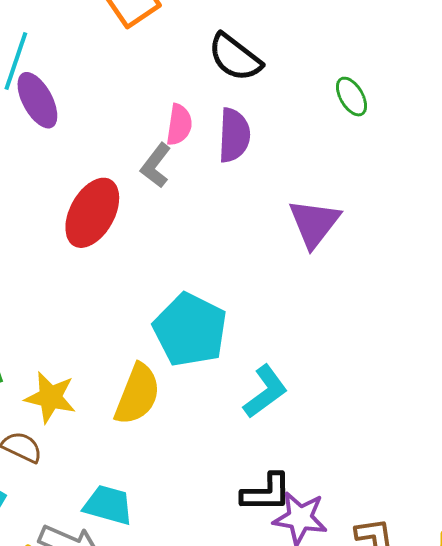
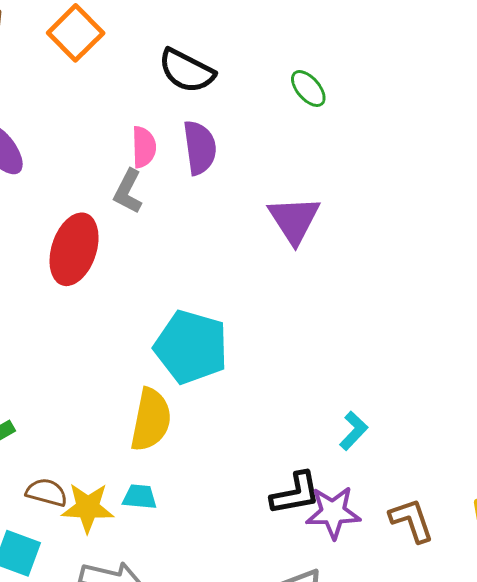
cyan L-shape: (265, 392) -> (354, 431), moved, size x0.7
yellow star: (50, 397) -> (88, 508), moved
cyan trapezoid: (108, 505) -> (140, 497), moved, size x0.7

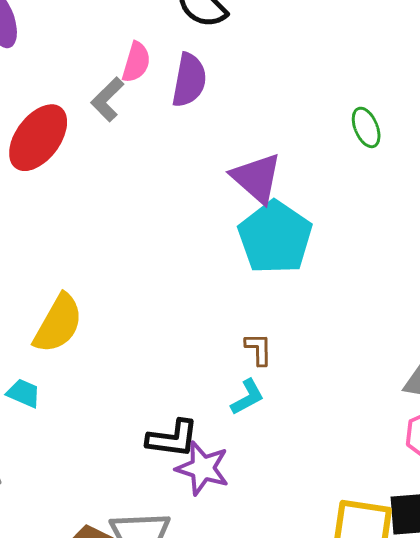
green ellipse: (308, 89) -> (366, 127), moved
purple triangle: (294, 220) -> (257, 178), turned -34
cyan pentagon: (191, 347) -> (275, 237), moved
brown L-shape: (411, 520) -> (259, 349), moved, size x0.7

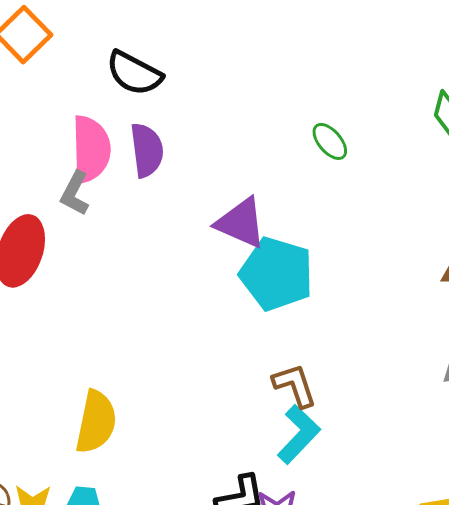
pink semicircle: (136, 62) -> (91, 149), size x1.6
brown L-shape: (259, 349) -> (295, 385), size x1.4
cyan L-shape: (247, 397) -> (299, 434), size x1.5

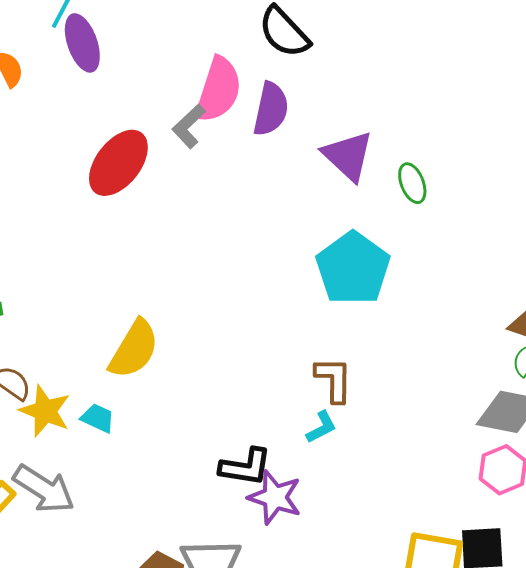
green ellipse: (330, 141) -> (412, 183), moved
purple triangle: (241, 223) -> (348, 156), moved
cyan L-shape: (299, 434) -> (321, 427), size x0.6

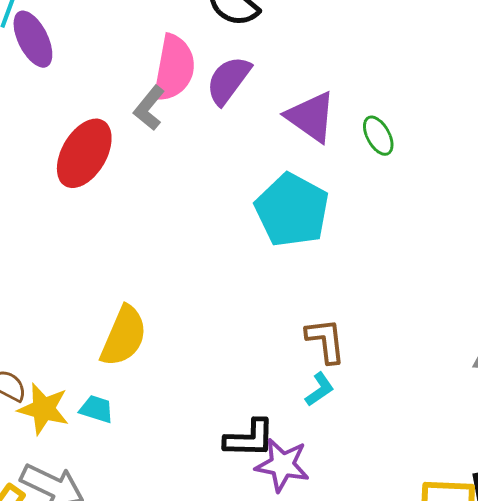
purple semicircle: (271, 109) -> (228, 80), turned -148
cyan pentagon: (353, 268) -> (292, 210), moved

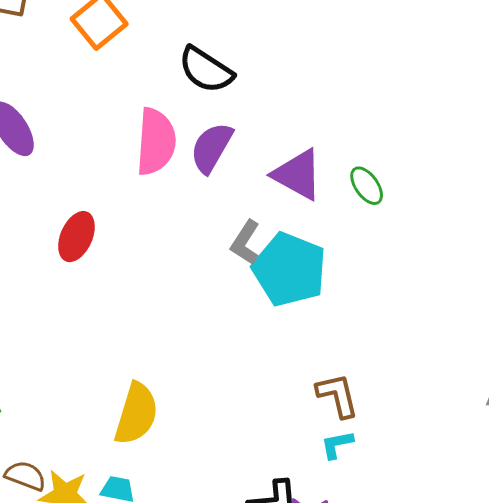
gray L-shape: (149, 108) -> (245, 242), moved
red ellipse: (84, 153) -> (76, 237), size x0.7
cyan L-shape: (320, 389) -> (337, 444), turned -150

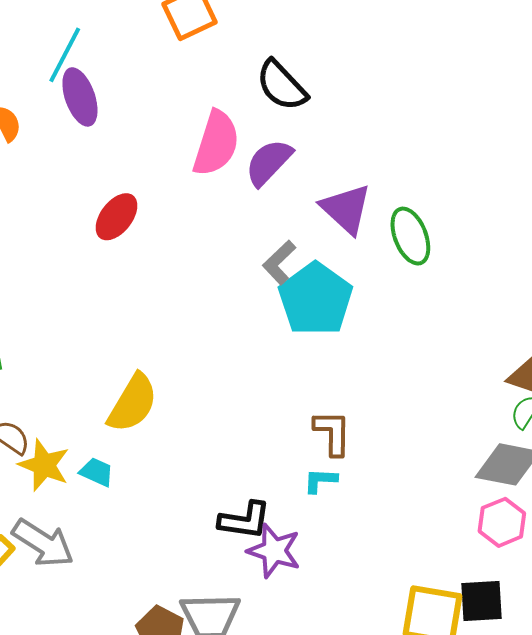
green ellipse: (367, 186) -> (410, 236), size x1.4

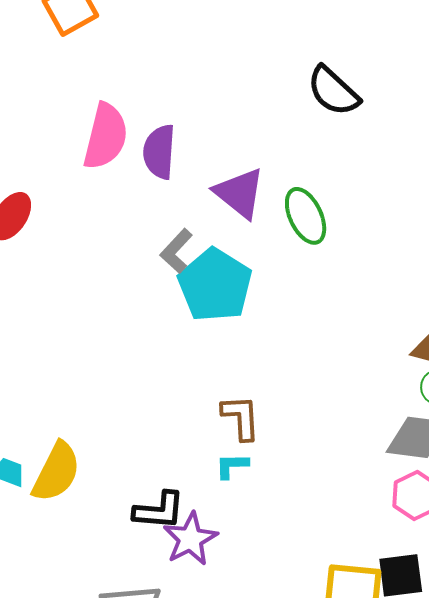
black semicircle: (282, 85) -> (333, 91), moved
purple semicircle: (269, 162) -> (159, 152), turned -36
yellow semicircle: (133, 403) -> (56, 472), moved
purple star: (274, 551) -> (190, 539), turned 30

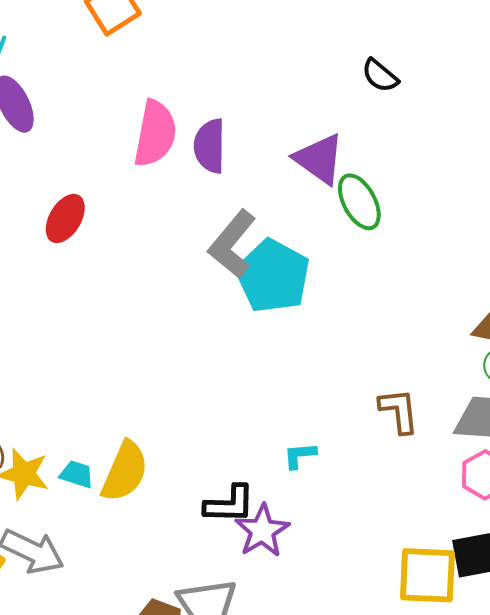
black semicircle: (333, 91) -> (380, 76), size x0.7
purple triangle: (239, 193) -> (319, 159), moved
gray L-shape: (176, 251) -> (232, 244), size x1.5
brown L-shape: (241, 417) -> (399, 411), moved

